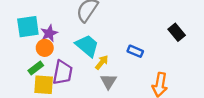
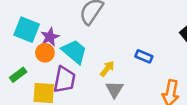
cyan square: (28, 27) -> (27, 30), turned 30
cyan trapezoid: (87, 46) -> (74, 52), moved
green rectangle: (36, 68) -> (18, 75), moved

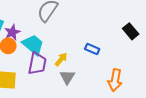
purple trapezoid: (65, 80) -> (37, 63), moved

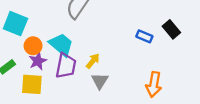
purple star: (12, 32) -> (38, 61), moved
blue rectangle: (92, 49) -> (144, 36), moved

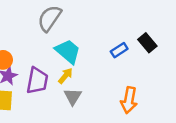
blue rectangle: (144, 36) -> (119, 50), turned -56
cyan trapezoid: (61, 45) -> (68, 51), moved

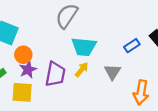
cyan trapezoid: (68, 51) -> (84, 47), turned 145
gray triangle: (73, 97) -> (112, 72), moved

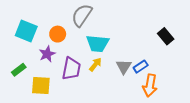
blue rectangle: (132, 46) -> (141, 67), moved
orange circle: (23, 55) -> (58, 34), moved
purple star: (28, 70) -> (47, 54), moved

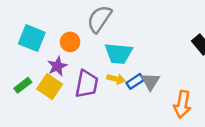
yellow arrow: (95, 65) -> (116, 79), turned 64
blue rectangle: (141, 67) -> (135, 81), moved
yellow square: (41, 85) -> (50, 87), moved, turned 30

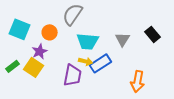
blue rectangle: (135, 81) -> (101, 63), size x1.5
gray triangle: (150, 81) -> (123, 39), moved
purple trapezoid: (87, 84) -> (73, 75), moved

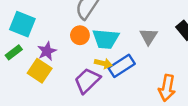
orange circle: (50, 32) -> (80, 35), moved
green rectangle: (13, 66) -> (14, 52), moved
purple trapezoid: (73, 75) -> (87, 81), turned -145

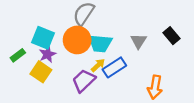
cyan square: (22, 24) -> (43, 38), moved
orange circle: (80, 35) -> (77, 40), size x1.6
yellow arrow: (103, 63) -> (98, 65), turned -56

